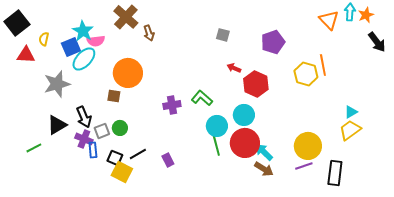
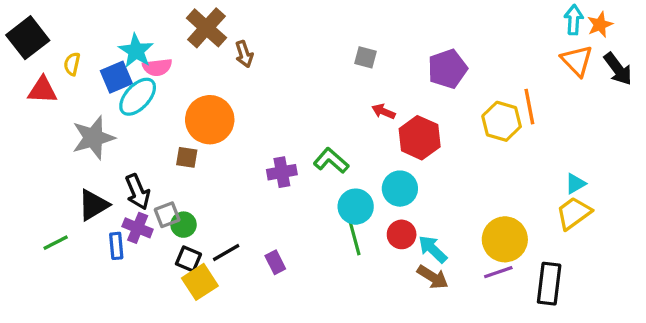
orange triangle: (329, 20) -> (577, 61), moved
green circle: (120, 128) -> (184, 225), moved
red circle: (245, 143) -> (402, 234), size x0.6
blue rectangle: (93, 150) -> (116, 246), moved
yellow square: (122, 172) -> (200, 282), turned 30

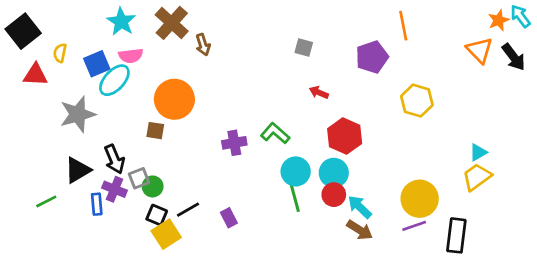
cyan arrow: (574, 20) -> (520, 16), moved, turned -40
cyan star: (136, 51) -> (121, 22), moved
orange line: (529, 107) -> (403, 26), moved
red hexagon: (420, 138) -> (345, 136), moved
cyan circle: (400, 189) -> (334, 173), moved

